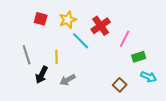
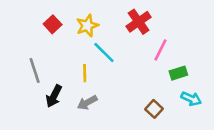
red square: (41, 19) -> (53, 24), turned 32
red cross: (101, 26) -> (139, 22), moved
yellow line: (57, 57) -> (85, 73), moved

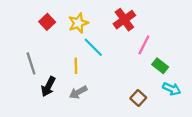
green rectangle: (178, 73) -> (160, 66), turned 56

